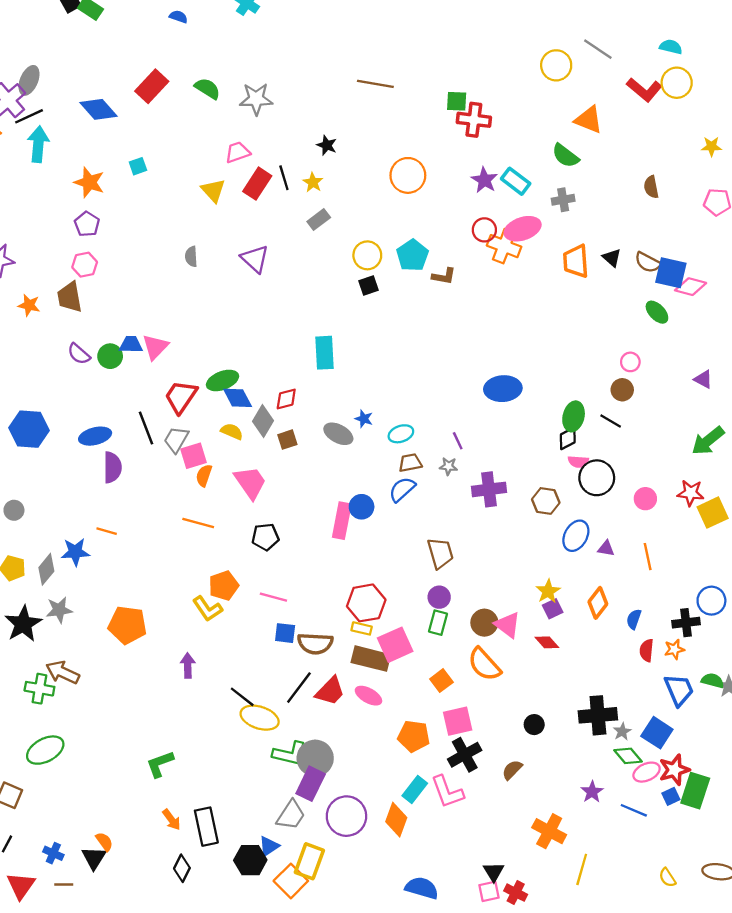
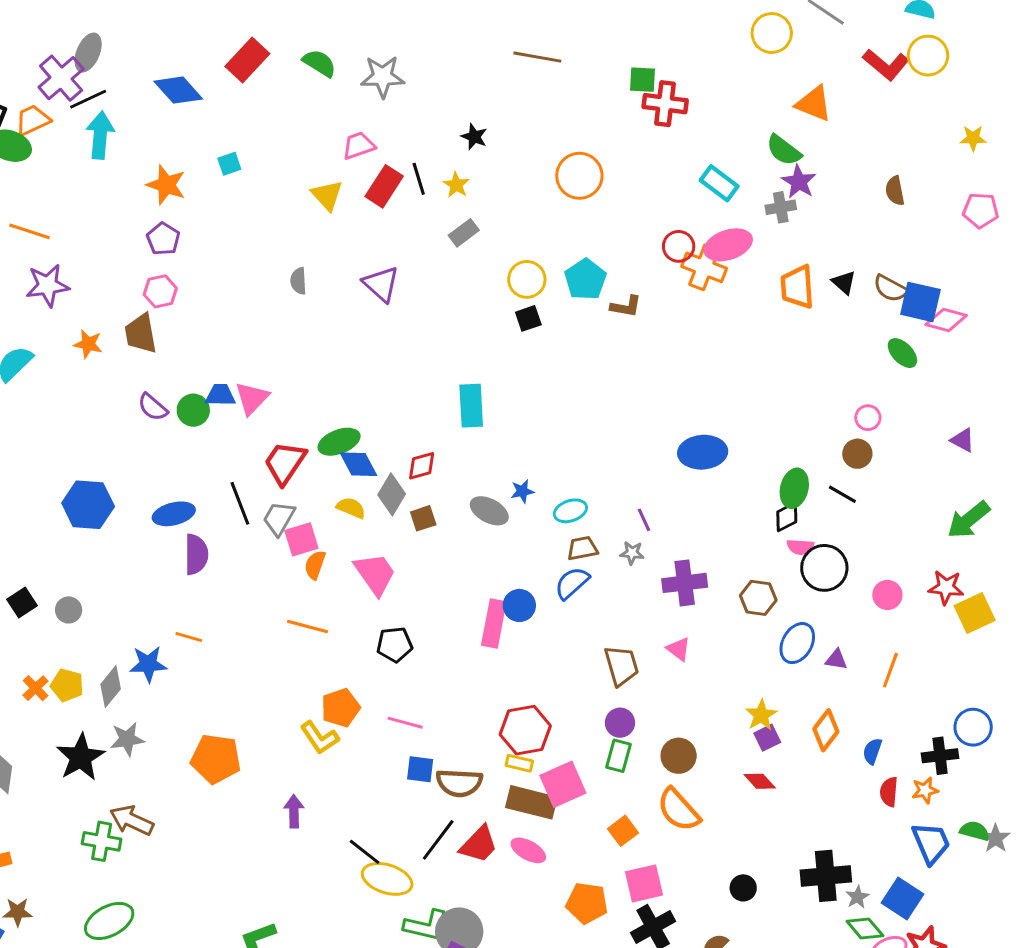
purple star: (484, 180) -> (799, 182), moved
blue star: (364, 419) -> (522, 491), turned -30
orange line: (648, 557) -> (890, 670), turned 32
pink triangle: (508, 625) -> (679, 649), moved, size x0.7

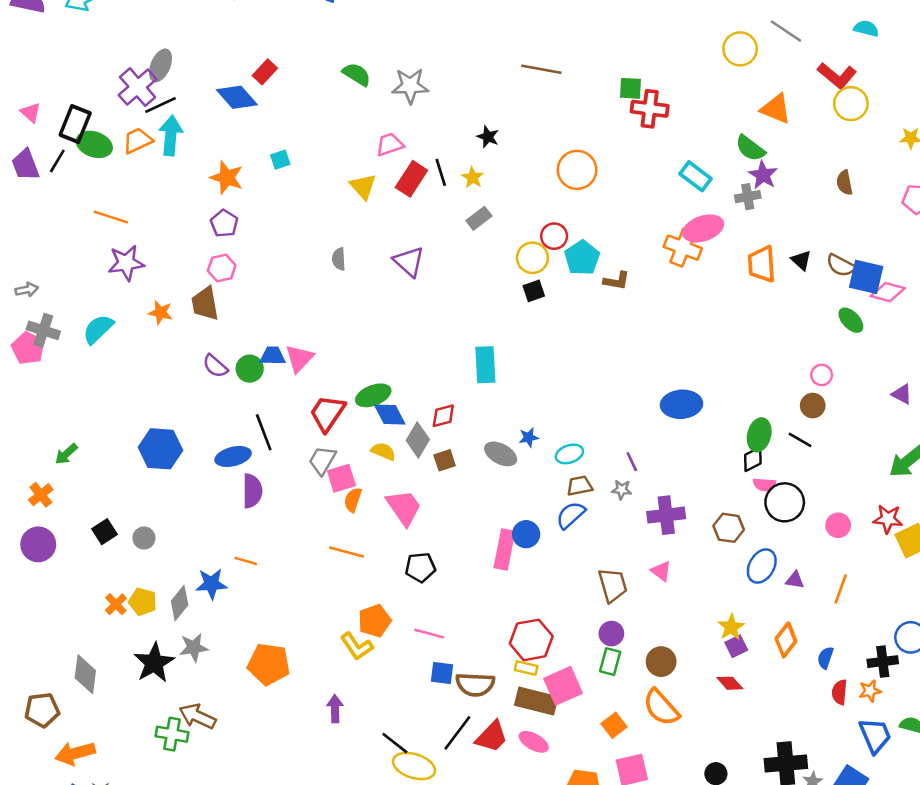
yellow circle: (928, 56) -> (851, 104), moved
red rectangle: (247, 60) -> (265, 72), moved, size x0.7
orange trapezoid: (33, 120) -> (138, 141), moved
red circle: (679, 246) -> (554, 236), moved
black line: (240, 503) -> (264, 432), moved

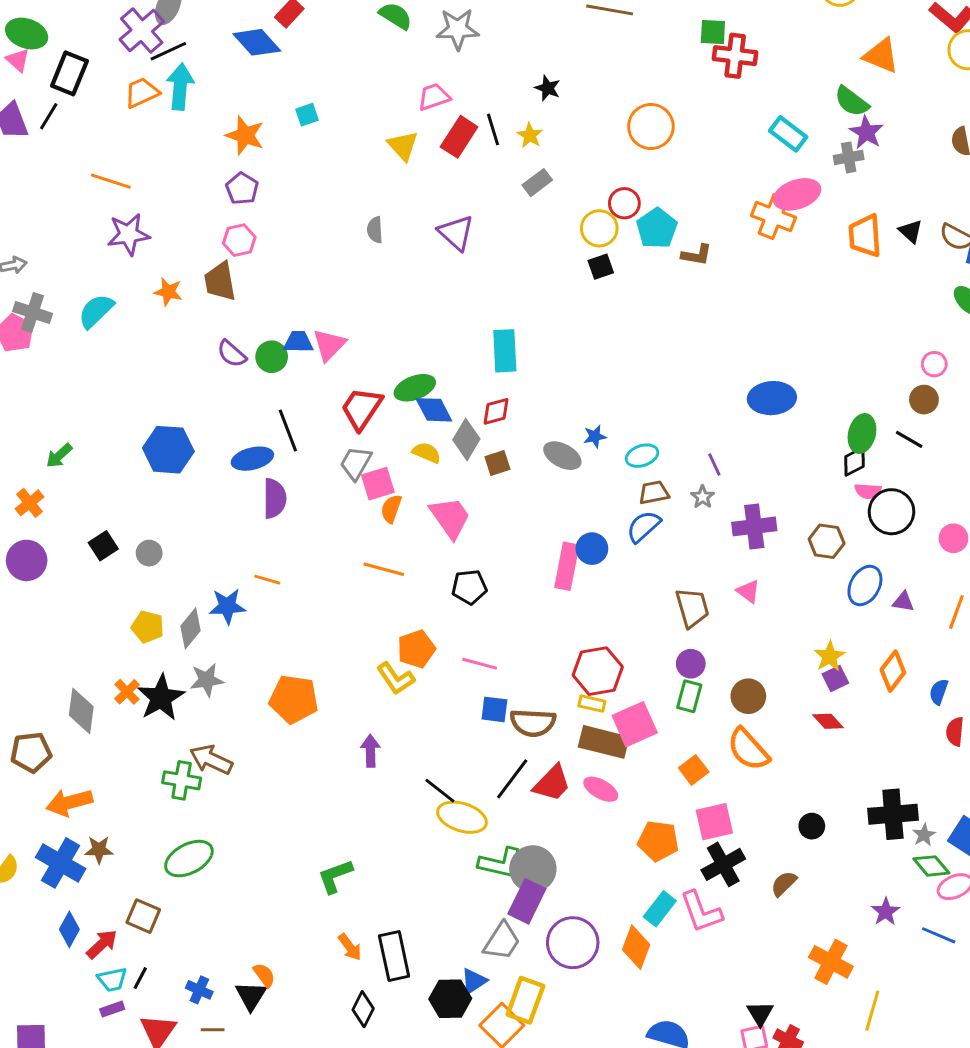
green ellipse: (94, 144) -> (27, 34), moved
cyan rectangle: (485, 365) -> (505, 351), moved
gray star: (622, 490) -> (703, 497), turned 30
orange cross: (116, 604) -> (127, 692), moved

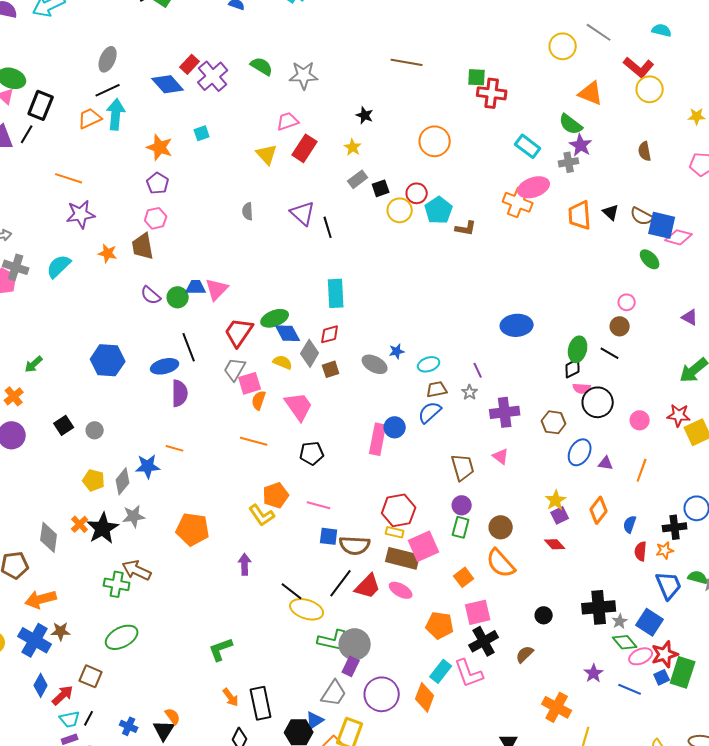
purple cross: (142, 31) -> (213, 76), moved
black line: (493, 129) -> (328, 227), moved
black square: (601, 267) -> (381, 188), moved
purple rectangle: (527, 901) -> (351, 666), size x0.7

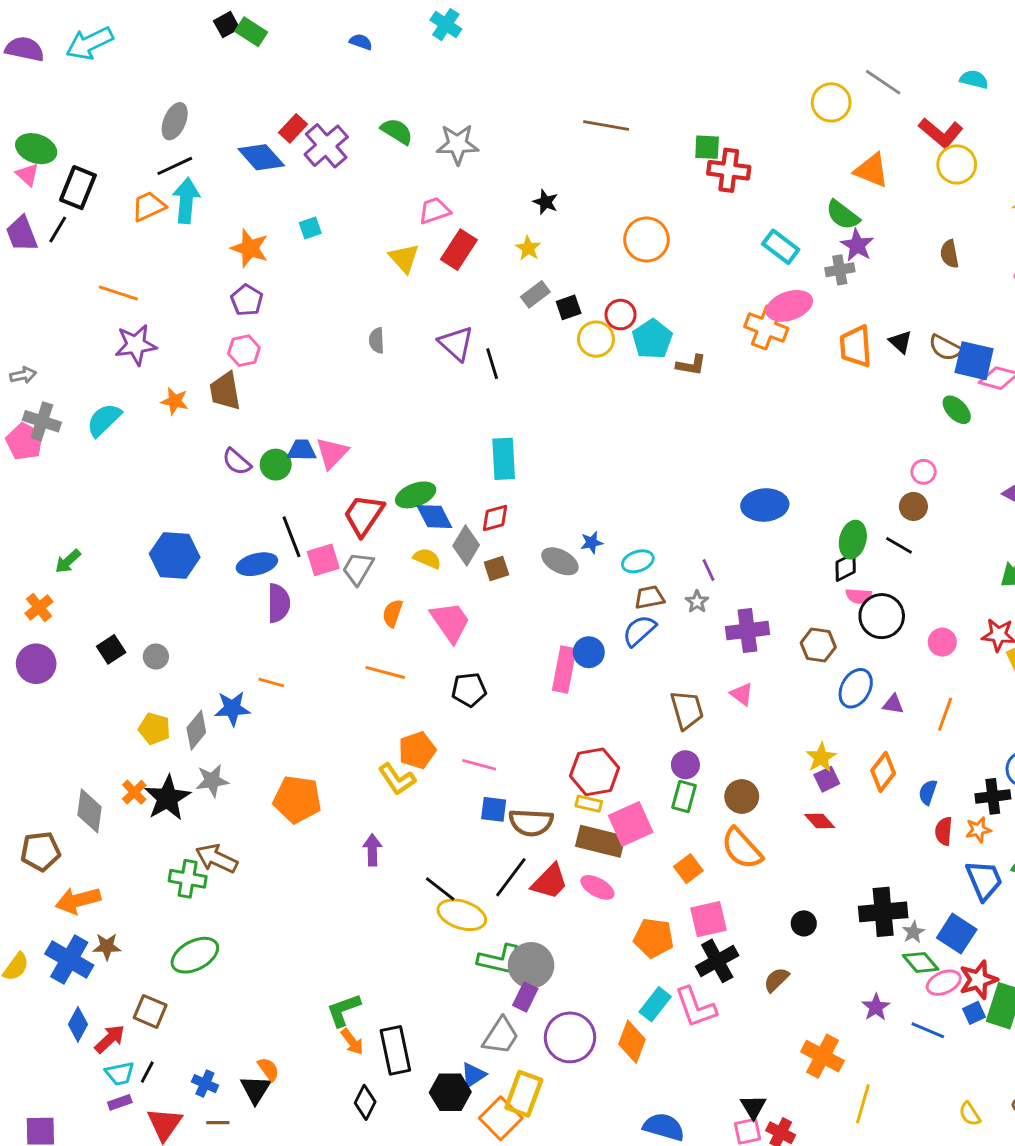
pink square: (250, 383) -> (323, 560), moved
green L-shape: (221, 649) -> (343, 1010), moved

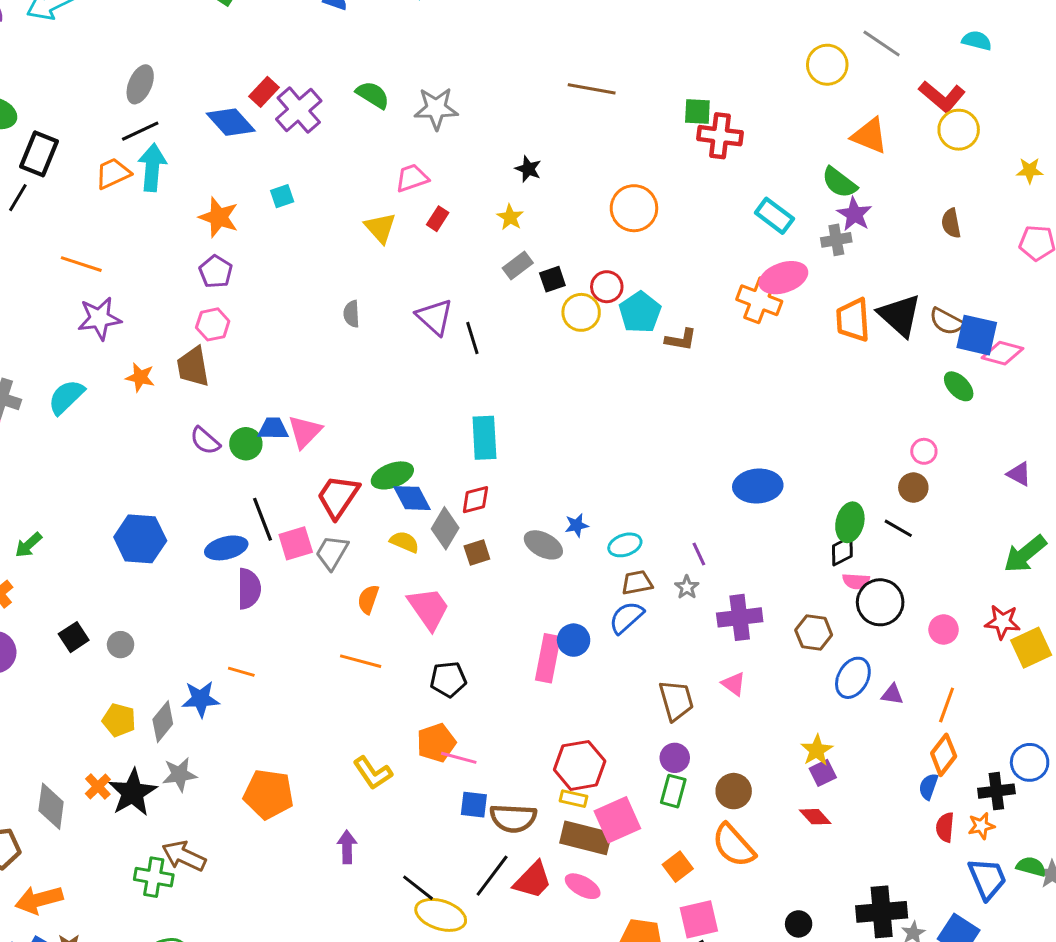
red rectangle: (459, 250) -> (438, 219), size x0.6
black triangle: (900, 342) -> (900, 315), size x1.8
orange pentagon: (417, 750) -> (436, 743), moved
orange diamond: (883, 772) -> (944, 755), moved

